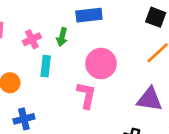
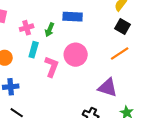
pink L-shape: (86, 95) -> (52, 67), moved

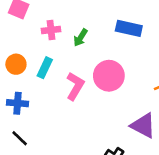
blue rectangle: (73, 17) -> (129, 28), moved
cyan rectangle: (34, 50) -> (45, 68), moved

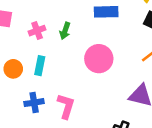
pink L-shape: (75, 86) -> (66, 106), moved
blue cross: (17, 103) -> (34, 103), moved

